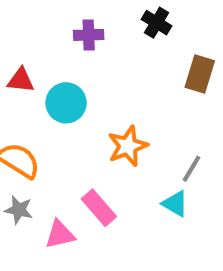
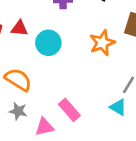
orange star: (128, 146) -> (102, 43), moved

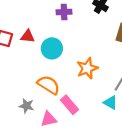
orange star: (102, 43) -> (87, 68), moved
orange semicircle: (18, 80) -> (49, 85), moved

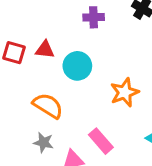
orange semicircle: (49, 85) -> (48, 106), moved

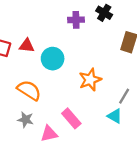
purple cross: (94, 17) -> (76, 20), moved

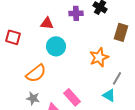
red triangle: (27, 46) -> (47, 23), moved
orange star: (90, 80) -> (99, 57), moved
orange semicircle: (29, 90) -> (36, 73), turned 110

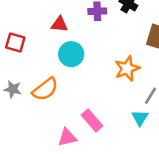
cyan triangle: (109, 95) -> (140, 118), turned 32
gray star: (33, 98) -> (13, 89), moved

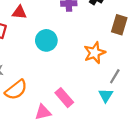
red triangle: (59, 24) -> (19, 12), moved
orange semicircle: (45, 89) -> (16, 90), moved

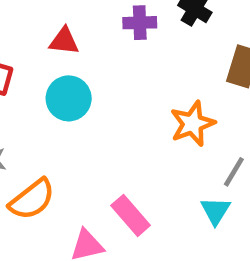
red triangle: (19, 12) -> (64, 41), moved
cyan circle: (46, 40) -> (69, 98), moved

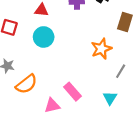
cyan triangle: (215, 211) -> (110, 98), moved

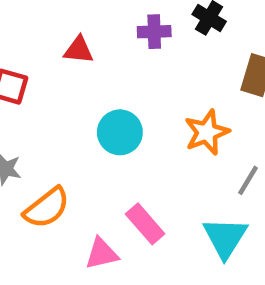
cyan circle: (44, 37) -> (120, 132), moved
cyan triangle: (110, 98) -> (225, 238), size x1.5

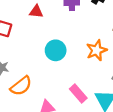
pink rectangle: (145, 224) -> (78, 93), moved

